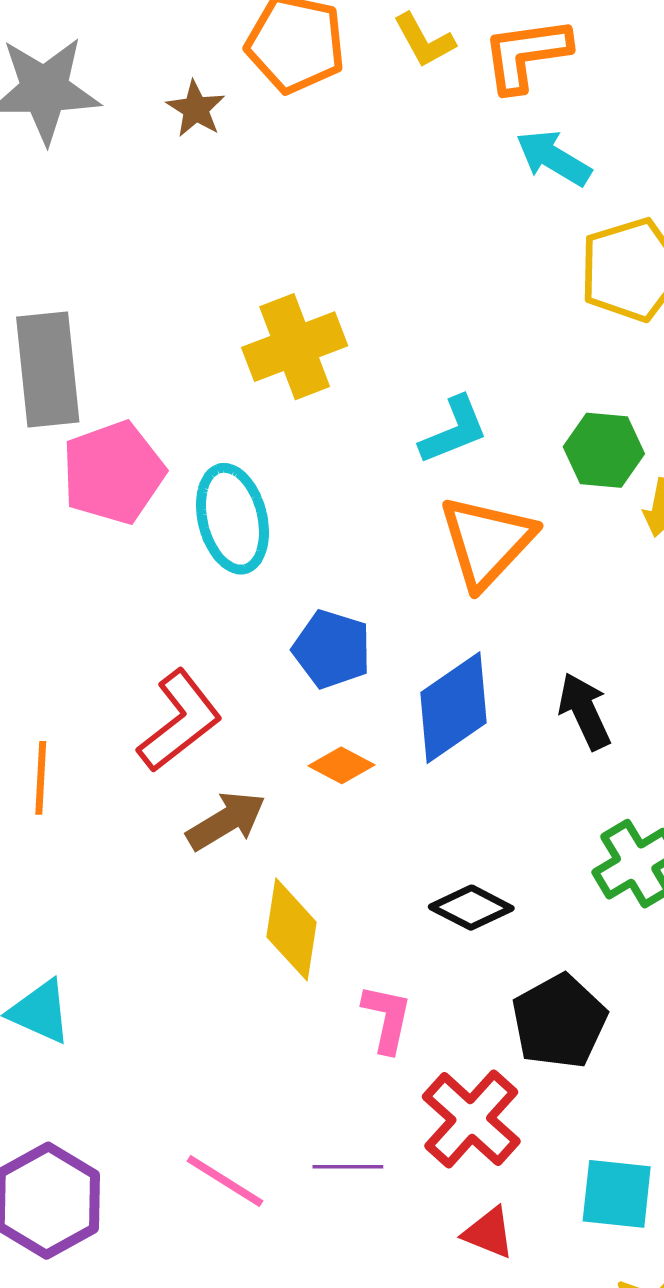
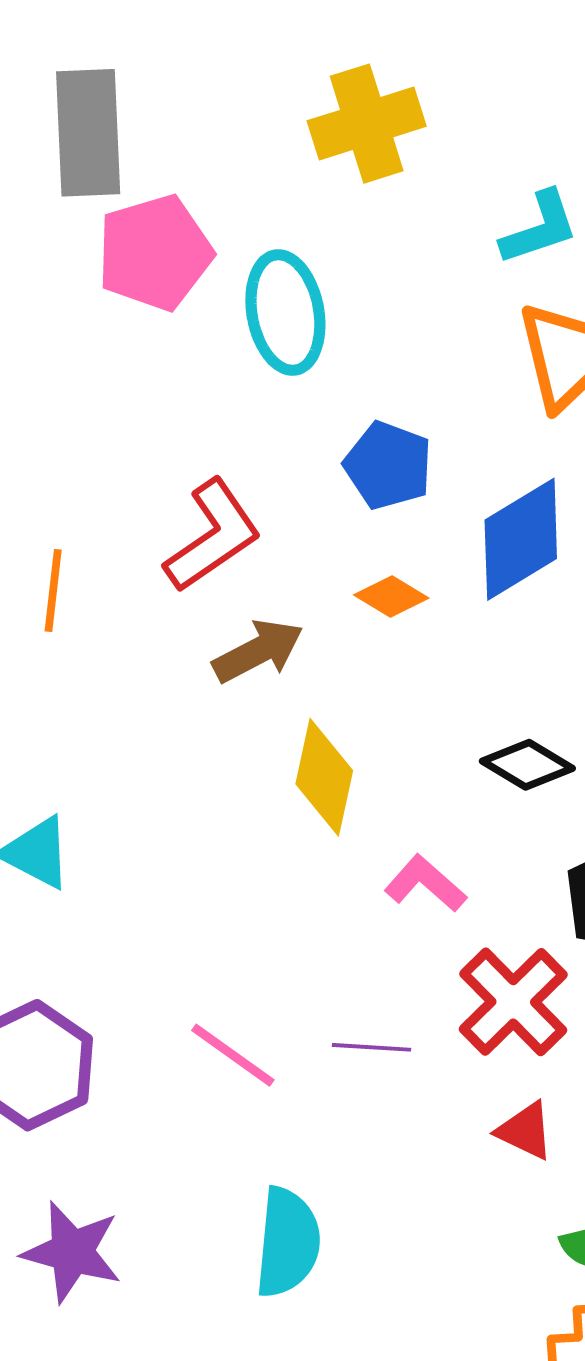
pink L-shape: (387, 1019) -> (425, 884), turned -64

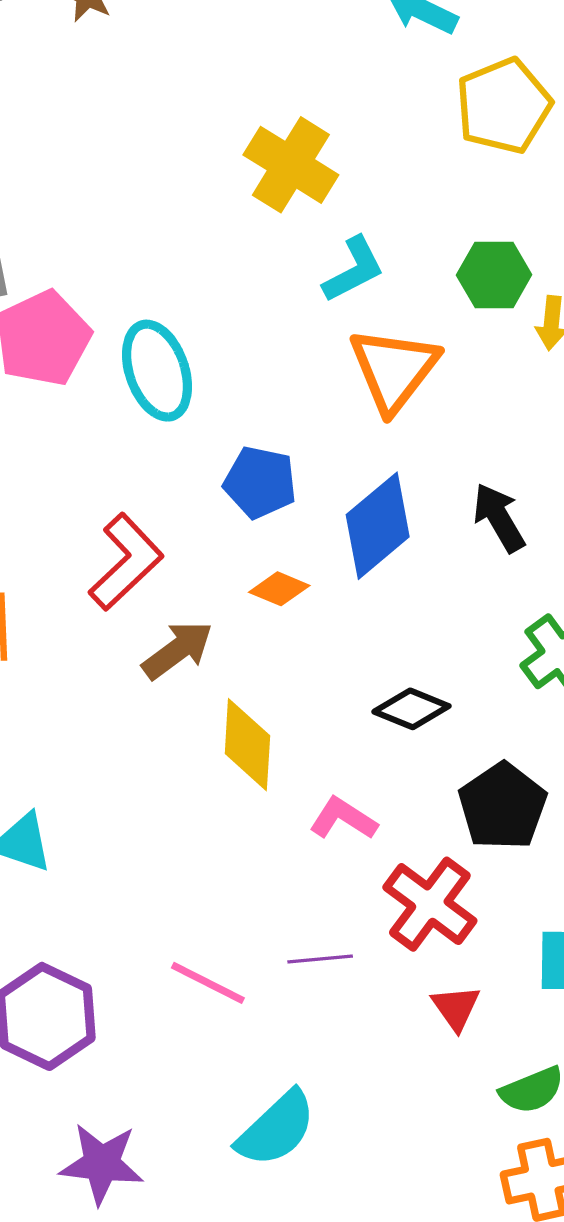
yellow cross: (367, 124) -> (291, 165), moved, turned -32
red triangle: (525, 1131) -> (456, 1008), turned 38
cyan semicircle: (288, 1242) -> (276, 1129), turned 50

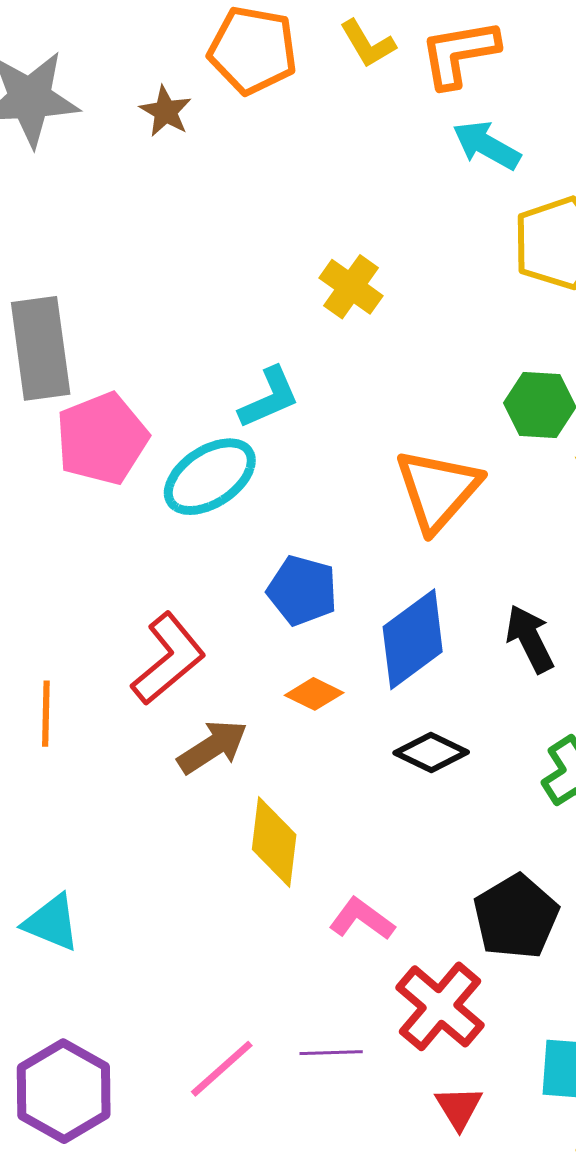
yellow cross: (291, 165) -> (351, 287), size x0.7
cyan L-shape: (354, 270) -> (269, 398), moved
cyan ellipse: (157, 371) -> (210, 477), turned 72
black diamond: (411, 709) -> (431, 753), moved
pink line: (208, 983) -> (222, 1069), turned -72

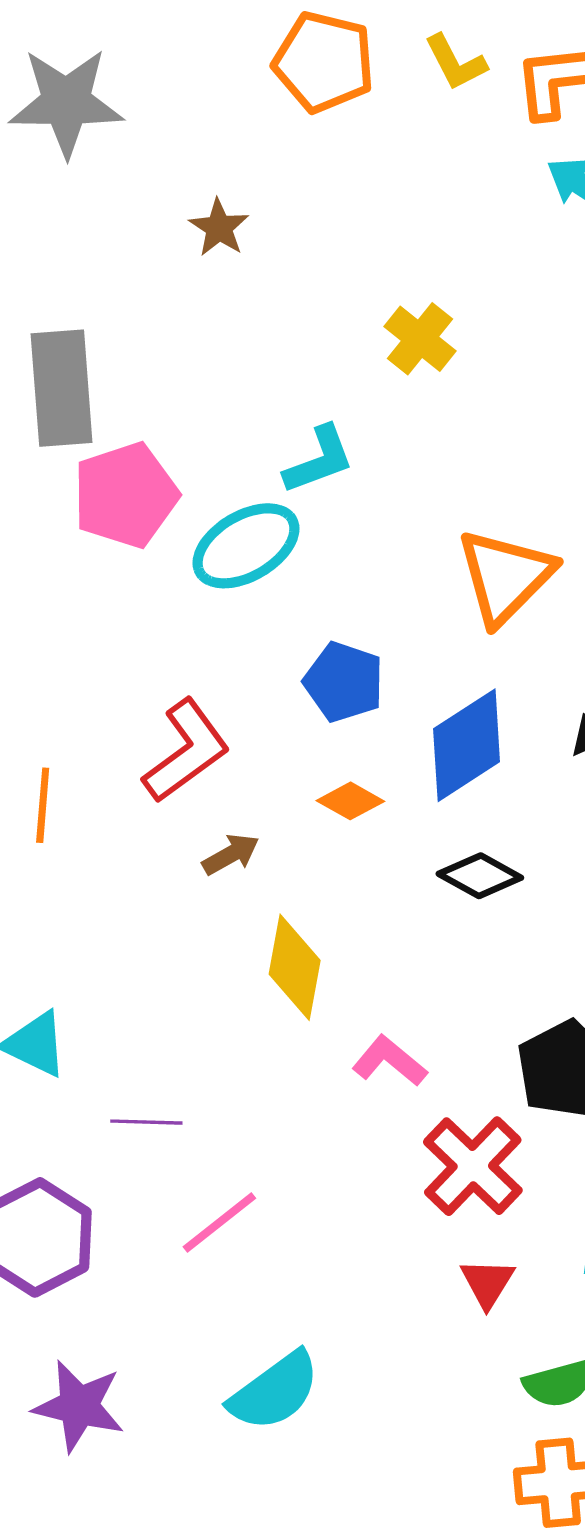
brown star: (166, 111) -> (219, 228), moved
brown arrow: (213, 747) -> (231, 854), size x0.7
purple line: (331, 1053) -> (146, 1122), moved

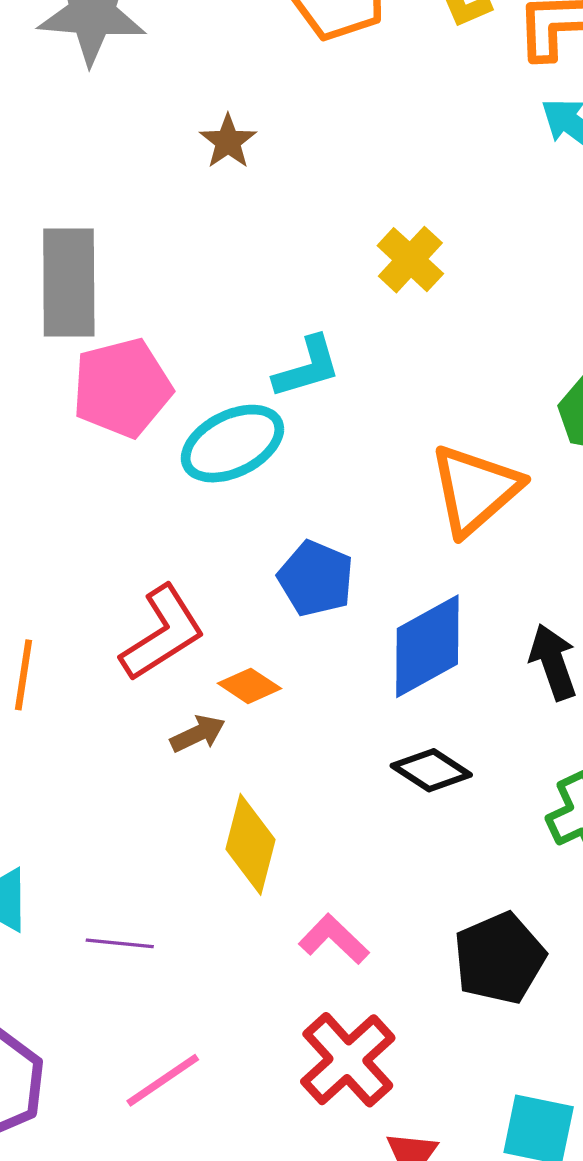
orange diamond: (350, 801) -> (249, 686), moved
purple line: (146, 1122) -> (120, 943), moved
red cross: (473, 1166) -> (348, 1060), moved

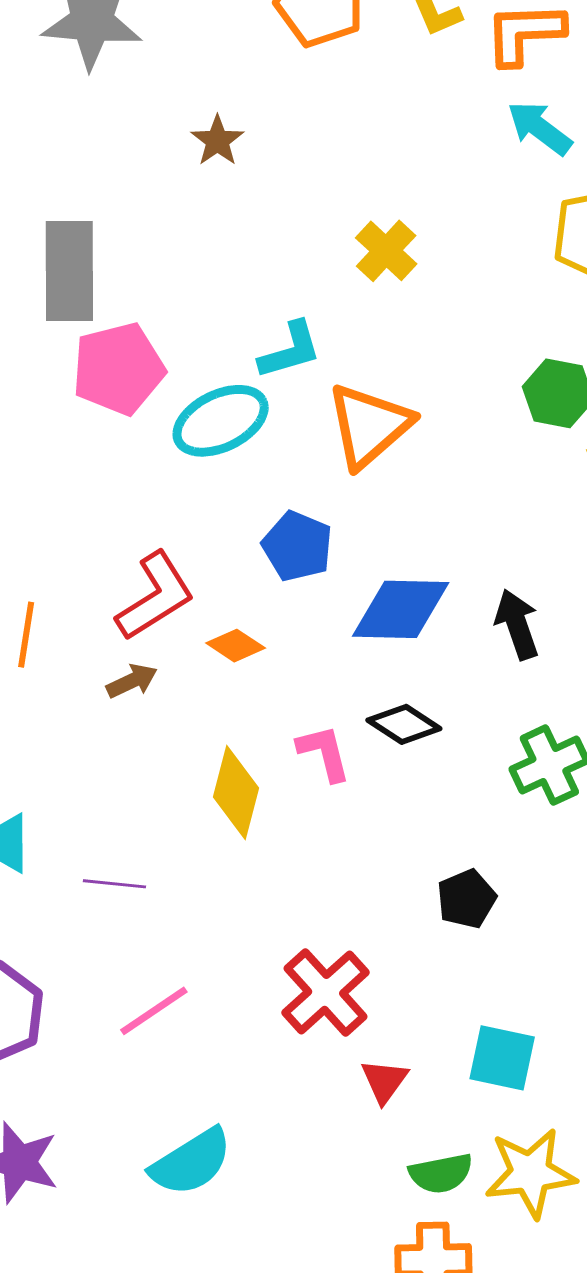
orange triangle: (475, 490) -> (369, 425), moved
blue diamond: (427, 646) -> (401, 609), turned 30
brown arrow: (198, 734) -> (132, 681), moved
pink L-shape: (334, 939) -> (324, 753), moved, turned 32
black pentagon: (499, 958) -> (466, 899), size x0.7

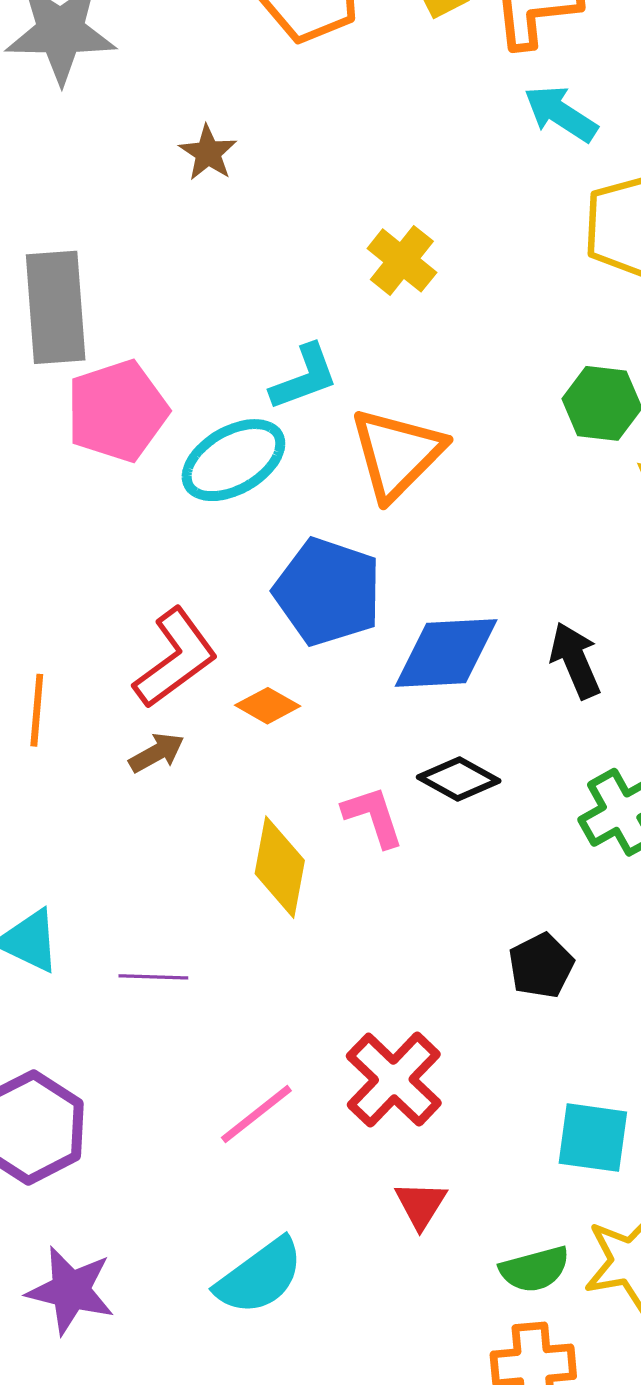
blue pentagon: (297, 546) -> (328, 592), size x1.4
pink line: (154, 1011) -> (256, 1114), moved
red triangle: (384, 1081) -> (421, 1205), moved

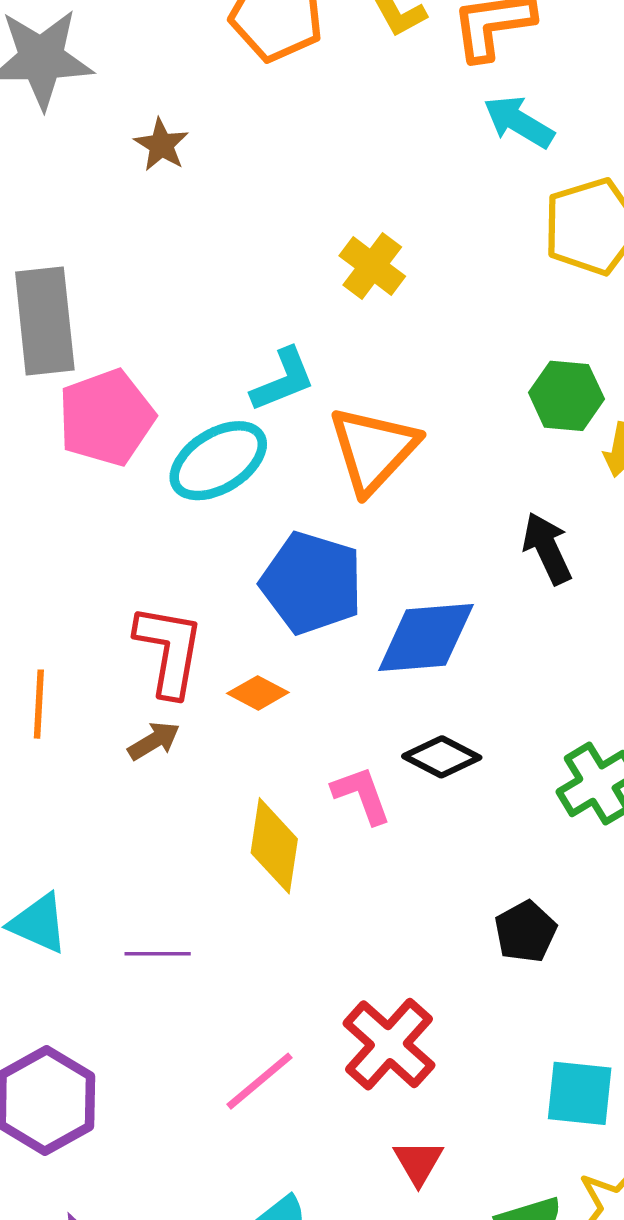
brown star: (208, 153) -> (161, 145), moved
red L-shape: (176, 658) -> (169, 650), turned -42
black arrow: (575, 660) -> (547, 548), moved

